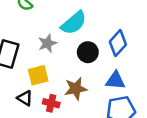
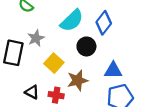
gray star: (47, 43) -> (36, 38), moved
blue diamond: (118, 43) -> (104, 23), moved
yellow square: (38, 75) -> (54, 63), moved, turned -30

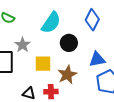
blue diamond: (104, 23) -> (92, 20), moved
yellow square: (54, 63) -> (43, 64), turned -30

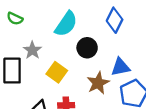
yellow square: (43, 64) -> (57, 72), turned 36
brown star: (67, 75) -> (98, 83), moved

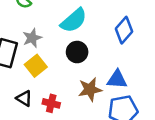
black circle: (87, 48) -> (77, 52), moved
yellow square: (57, 72) -> (36, 66), moved

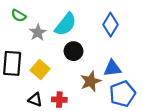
gray star: (32, 38) -> (38, 32), moved

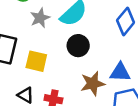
yellow square: (40, 70) -> (36, 61), turned -36

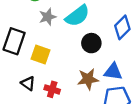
black circle: (78, 46) -> (91, 43), moved

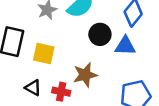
blue triangle: (113, 72) -> (125, 46), moved
brown star: (88, 79) -> (85, 75), moved

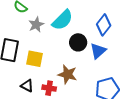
blue triangle: (125, 46) -> (98, 51), turned -42
brown star: (85, 75) -> (67, 74), turned 30

